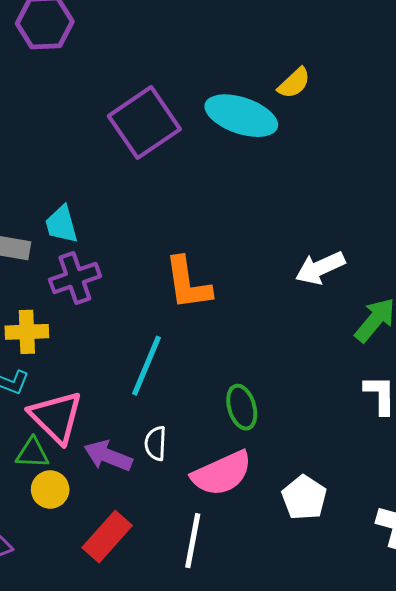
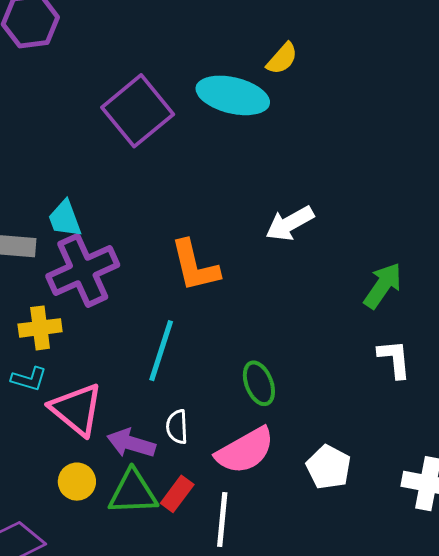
white arrow: (320, 268) -> (290, 223), moved
purple cross: (75, 278) -> (83, 270), size x1.4
green triangle: (32, 453) -> (133, 492), moved, size x1.5
red rectangle: (107, 537) -> (177, 494), moved, size x0.7

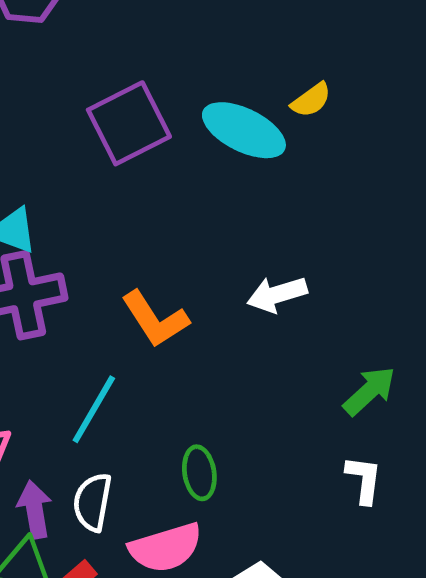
orange L-shape: (195, 266) -> (155, 319), turned -32
white semicircle: (177, 427) -> (92, 502), size x1.4
purple arrow: (131, 443) -> (35, 509), turned 51

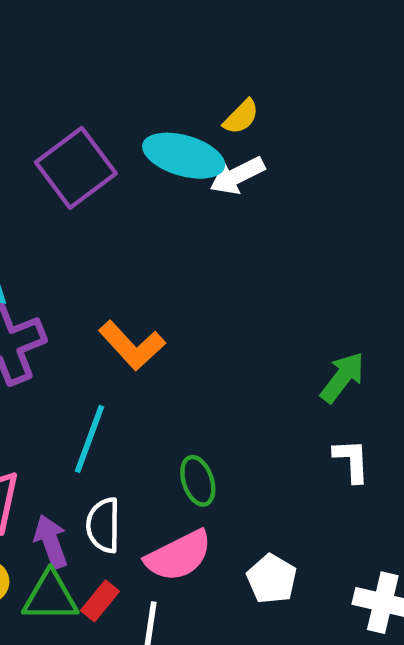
white arrow: (277, 294) -> (237, 175), moved

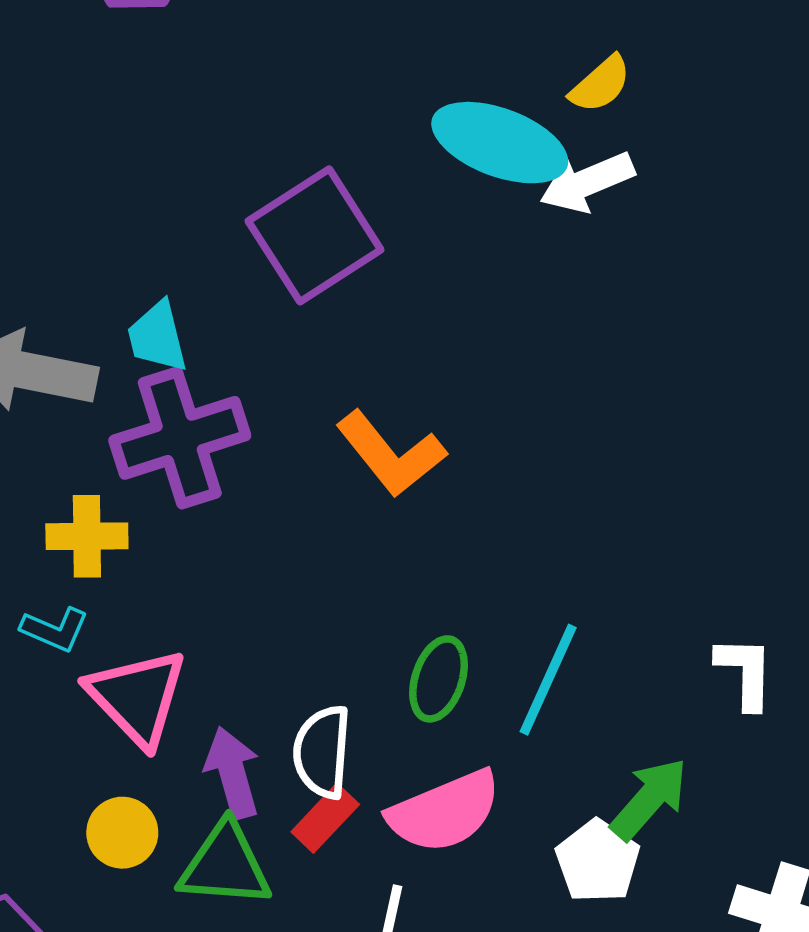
purple square: (76, 168) -> (315, 235), moved
green arrow: (342, 377) -> (649, 799), moved
cyan line: (90, 439) -> (548, 680), moved
green ellipse: (198, 481) -> (439, 679), moved, turned 33
red rectangle: (100, 601) -> (325, 818), moved

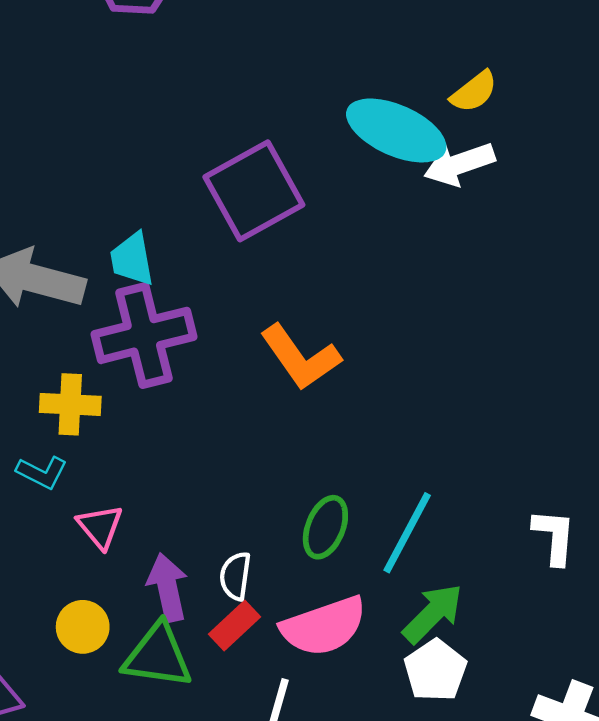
pink triangle: (137, 697) -> (100, 527), size x0.6
white semicircle: (322, 752) -> (235, 576), size x0.7
green arrow: (649, 799) -> (433, 613), moved

